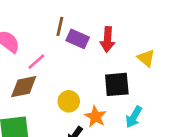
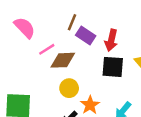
black square: (117, 84) -> (113, 67), moved
brown diamond: (24, 87) -> (63, 60), moved

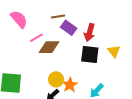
brown line: (72, 22) -> (58, 16), turned 56
yellow circle: (69, 88) -> (56, 79), moved

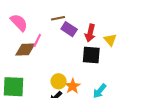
pink line: (36, 38) -> (37, 40), turned -32
brown diamond: (49, 47) -> (25, 50), moved
yellow triangle: (114, 51) -> (110, 40), moved

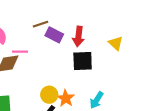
pink line: (37, 40) -> (20, 52), turned 72
yellow triangle: (110, 40) -> (116, 43), moved

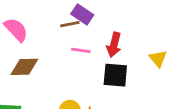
purple rectangle: (54, 35) -> (82, 14), moved
pink line: (20, 52) -> (81, 50), moved

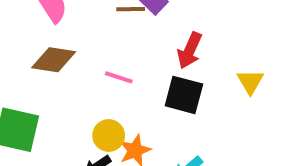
pink line: (81, 50) -> (119, 77), moved

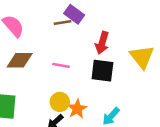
yellow triangle: (250, 82) -> (142, 57), size x1.5

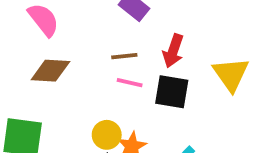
brown line: (63, 23) -> (124, 56), moved
pink line: (61, 65) -> (130, 83), moved

